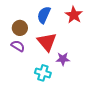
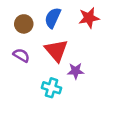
red star: (74, 15) -> (89, 18), turned 30
brown circle: (20, 28) -> (24, 24), moved

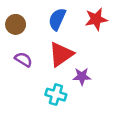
brown circle: (24, 24) -> (16, 24), moved
red triangle: (56, 50) -> (61, 54), turned 35

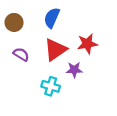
red star: (96, 19) -> (87, 44), moved

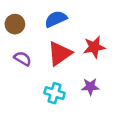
blue semicircle: (52, 18) -> (56, 19), turned 42
purple star: (74, 70) -> (90, 87), moved

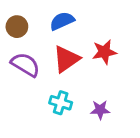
purple semicircle: (23, 59) -> (25, 65), size x1.5
purple star: (90, 87) -> (100, 110), moved

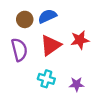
brown circle: (17, 27) -> (25, 19), moved
purple semicircle: (25, 65) -> (19, 50), turned 45

